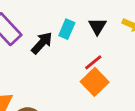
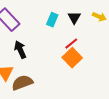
black arrow: (42, 43) -> (20, 50), moved, turned -66

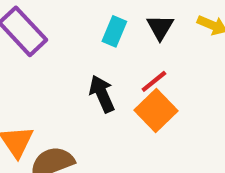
black arrow: (20, 50) -> (102, 94), moved

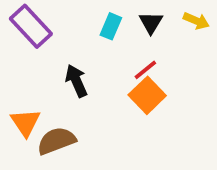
black arrow: (102, 94) -> (76, 81), moved

